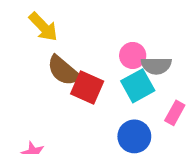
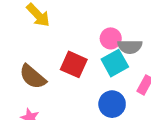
brown semicircle: (64, 71) -> (33, 77), moved

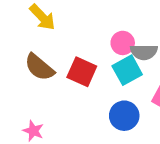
brown semicircle: (33, 77) -> (39, 67), moved

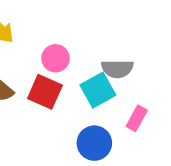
pink circle: (123, 43) -> (55, 58), moved

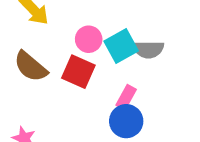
cyan square: (98, 90) -> (121, 46), moved
pink rectangle: (137, 118) -> (126, 97), moved

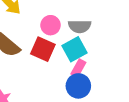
cyan square: (121, 46) -> (75, 49), moved
gray semicircle: (148, 49) -> (80, 26), moved

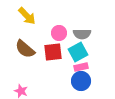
red square: (43, 49) -> (53, 52), turned -30
pink rectangle: (78, 68) -> (81, 67), turned 48

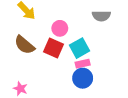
gray semicircle: (82, 34) -> (101, 16), moved
red square: (53, 52) -> (54, 48), turned 30

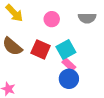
pink circle: (60, 28) -> (52, 19), moved
pink rectangle: (83, 64) -> (69, 65), turned 56

